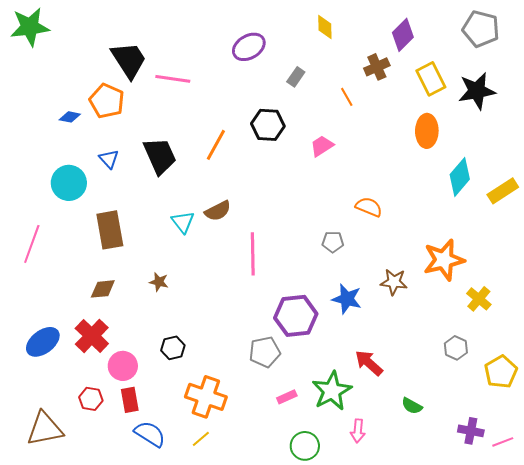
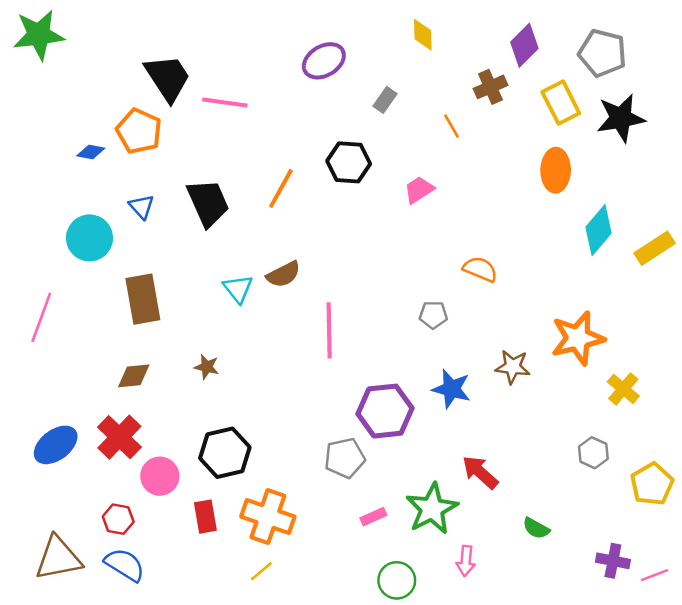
gray pentagon: (481, 29) -> (602, 53), moved
black hexagon: (173, 348) -> (225, 453), size x1.6
red rectangle: (130, 400) -> (205, 517), moved
blue semicircle: (150, 434) -> (125, 565), moved

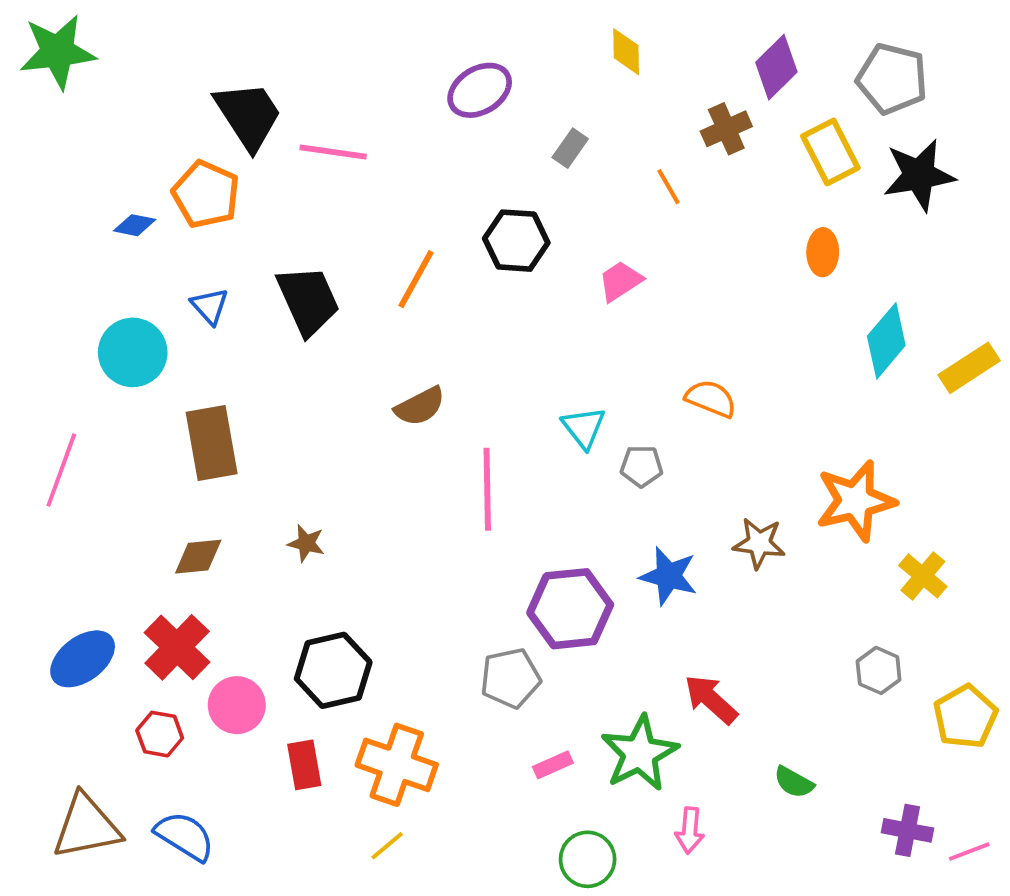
orange ellipse: (556, 170) -> (823, 252), size x0.7
cyan triangle: (238, 289) -> (584, 428), moved
red hexagon: (118, 519) -> (160, 734), moved

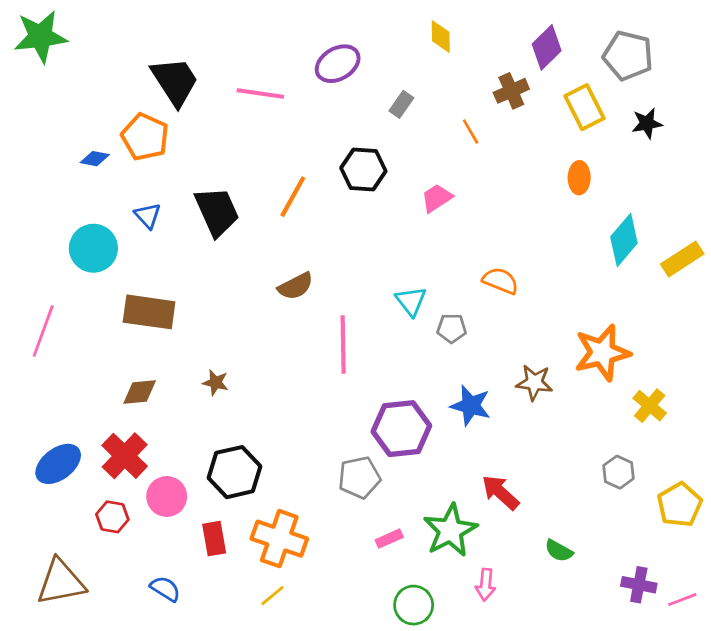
pink line: (333, 152) -> (260, 94), moved
black star: (919, 175) -> (647, 123), size x0.6
brown rectangle: (212, 443) -> (149, 312), turned -72
blue semicircle: (185, 836) -> (165, 589), moved, size x0.7

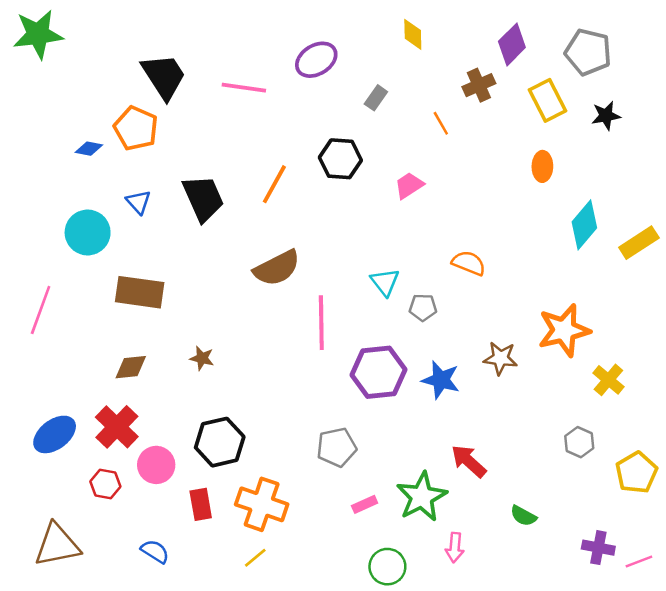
brown semicircle: (296, 286) -> (277, 268), size x1.4
purple hexagon: (401, 429) -> (379, 372), moved

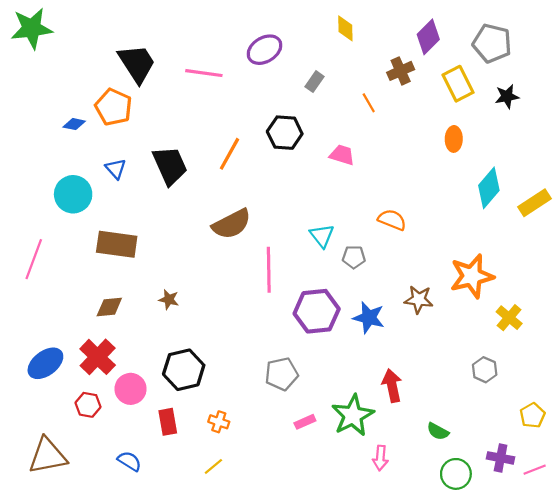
pink trapezoid: (409, 185) -> (342, 155), turned 50
red arrow: (469, 461) -> (392, 386), turned 36
yellow pentagon: (636, 473) -> (532, 415), moved, size x0.7
orange cross: (262, 504) -> (219, 422), size x0.5
green circle: (387, 567) -> (456, 474), moved

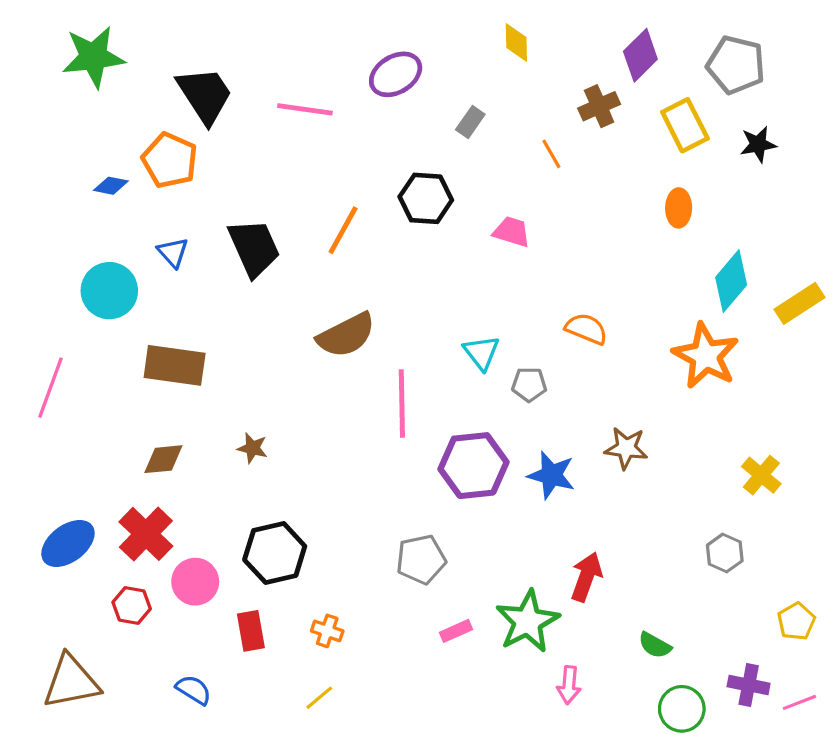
green star: (32, 28) -> (93, 57), moved
orange star: (472, 276) -> (706, 356), moved, turned -30
red arrow: (392, 386) -> (586, 577), turned 32

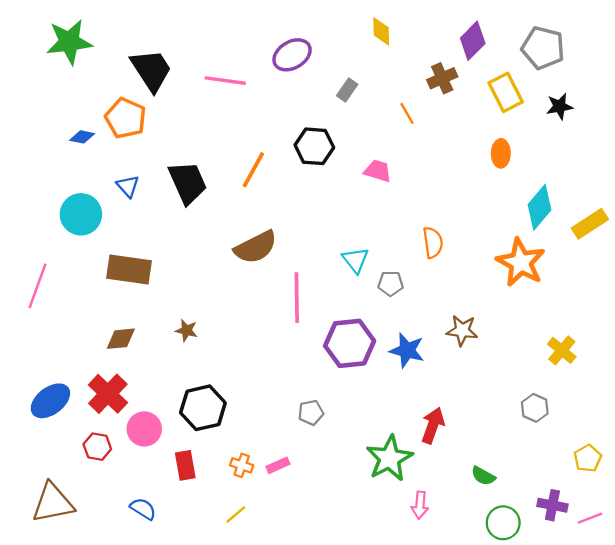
orange semicircle: (586, 329) -> (433, 242), turned 60
gray pentagon: (421, 559) -> (311, 413), size x0.7
pink rectangle: (456, 631) -> (278, 465), moved

